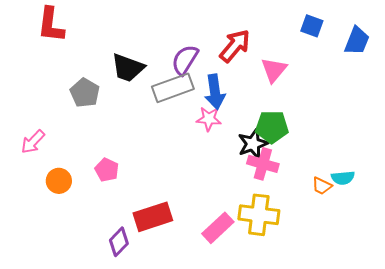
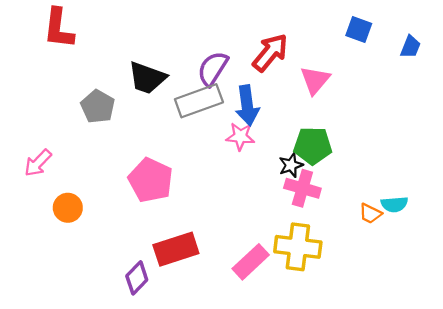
blue trapezoid: (357, 41) -> (411, 47), size x0.7
black star: (253, 144) -> (291, 165), size x0.7
pink pentagon: (107, 170) -> (151, 180), moved, size x1.6

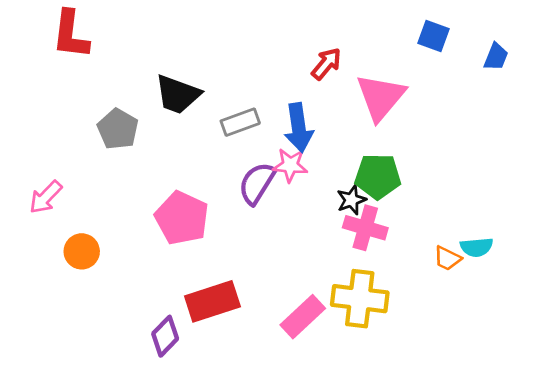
red arrow: (270, 52) -> (326, 64), size x0.7
purple semicircle: (213, 69) -> (257, 183), moved
pink triangle: (315, 80) -> (381, 97), size x1.4
gray rectangle: (199, 101) -> (240, 122), size x0.7

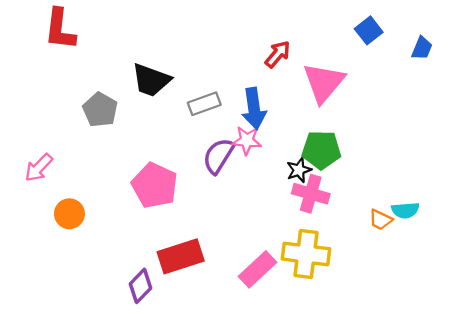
blue square: (433, 36) -> (369, 30), turned 32

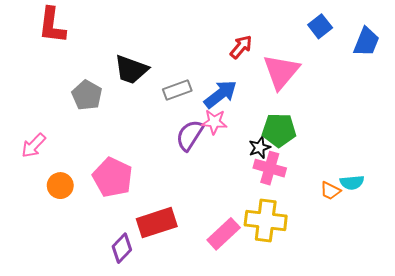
blue trapezoid: (422, 48) -> (366, 42), size x1.4
blue arrow: (254, 109) -> (220, 94), turned -120
pink pentagon: (155, 185) -> (113, 177), moved

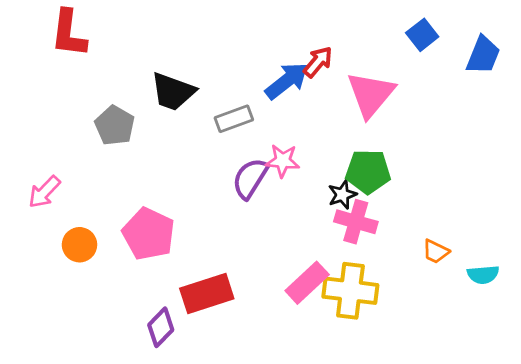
blue arrow: (220, 94) -> (287, 81), moved
cyan semicircle: (352, 182) -> (483, 275), moved
pink rectangle: (224, 234) -> (307, 283), moved

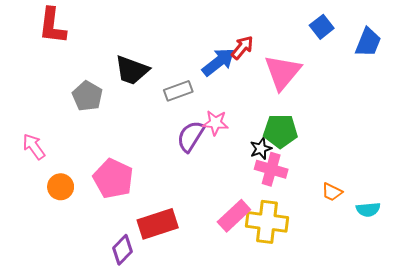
pink arrow: (44, 192) -> (34, 147), turned 100

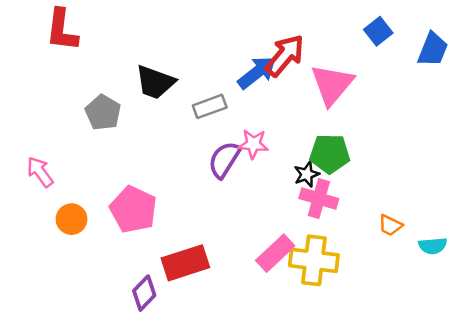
red arrow: (242, 47) -> (285, 55), size x1.5

